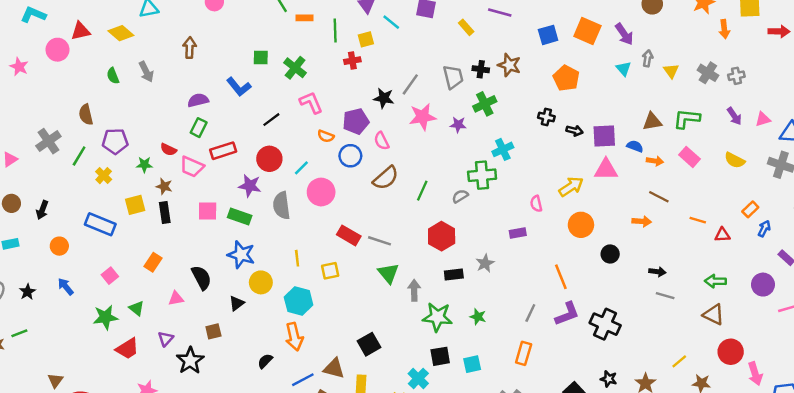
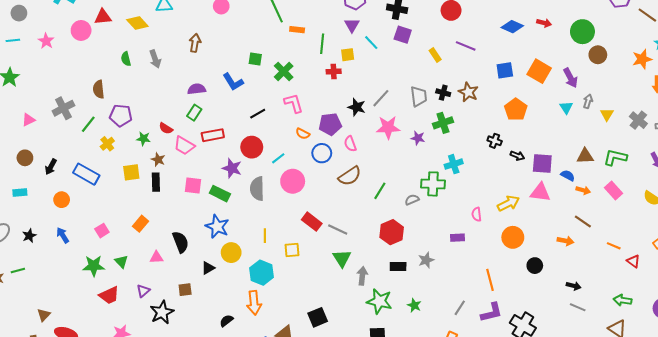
blue rectangle: (100, 224) -> (86, 174), moved
red triangle: (722, 235) -> (633, 261), turned 32

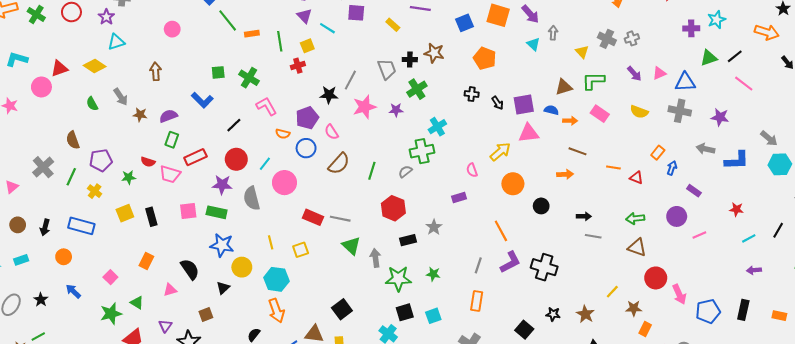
yellow triangle: (607, 114) -> (582, 52), moved
black arrow: (517, 156) -> (498, 103), turned 48
brown star: (158, 160) -> (140, 115), moved

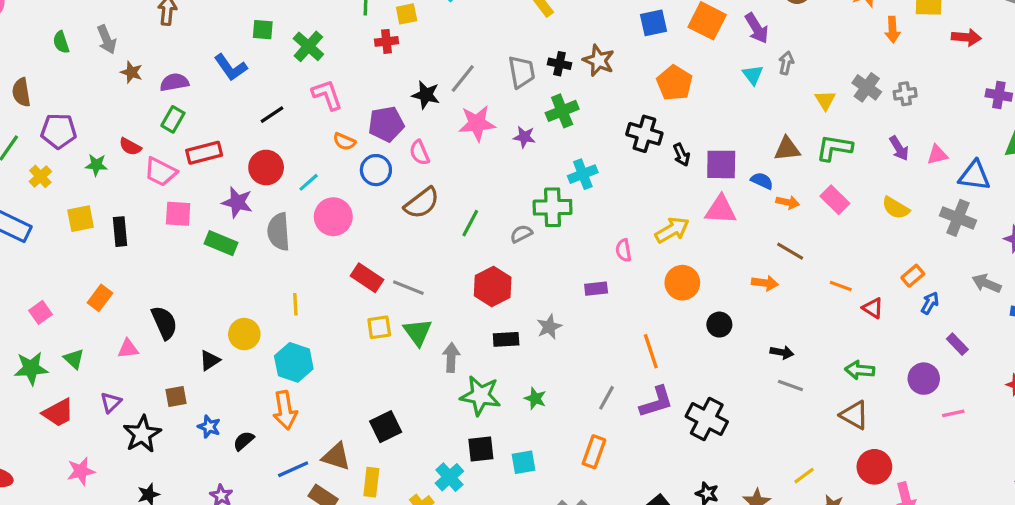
black cross: (472, 94) -> (644, 134), size x1.5
pink square: (188, 211) -> (178, 214), moved
blue star: (222, 245) -> (209, 427), moved, size x0.6
yellow square: (301, 250) -> (379, 327), moved

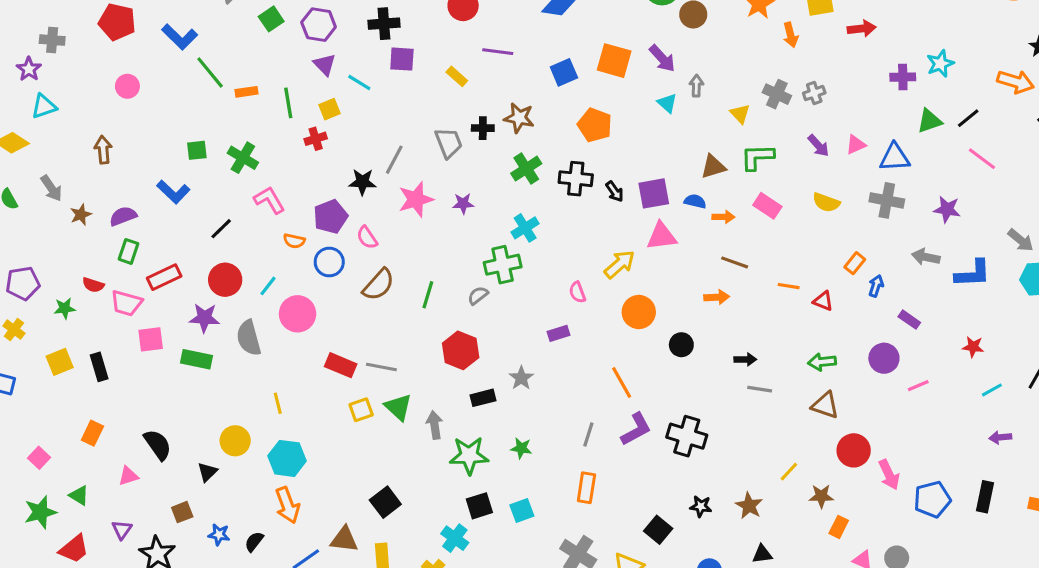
brown star: (131, 72) -> (81, 215), turned -30
green cross: (562, 111) -> (526, 169), moved

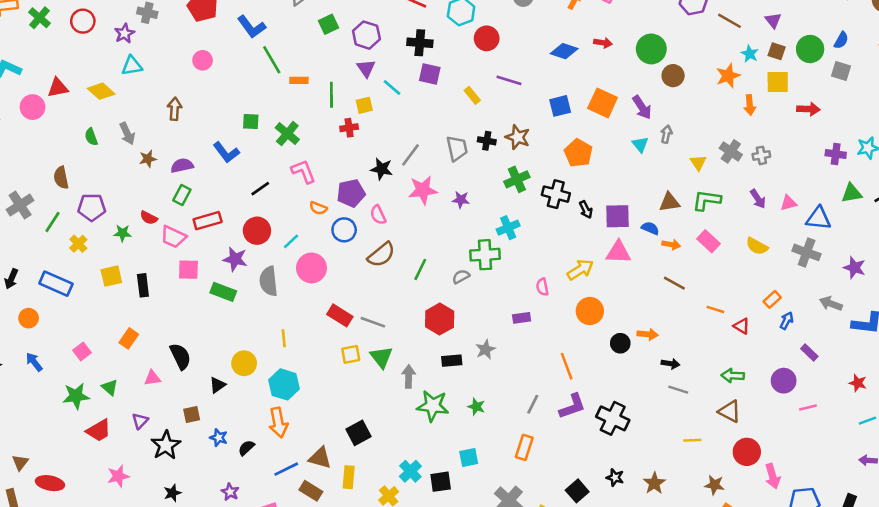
orange arrow: (717, 297) -> (648, 334), moved
yellow line: (789, 472) -> (692, 440), moved, turned 36
black square: (479, 506) -> (441, 482), moved

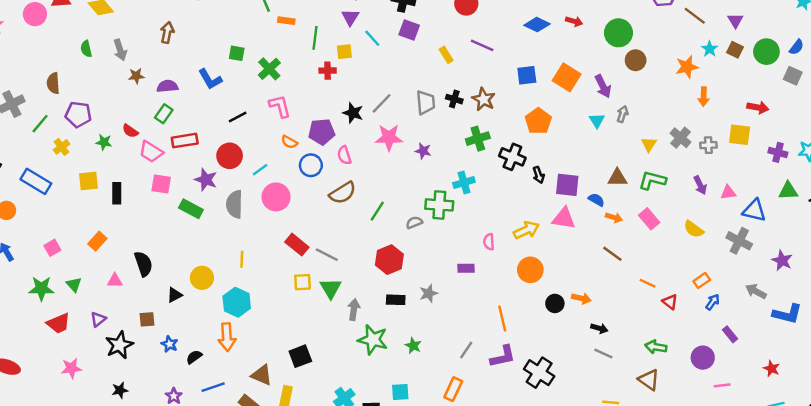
yellow square: (778, 82) -> (740, 135), moved
blue line: (286, 469) -> (213, 387), moved

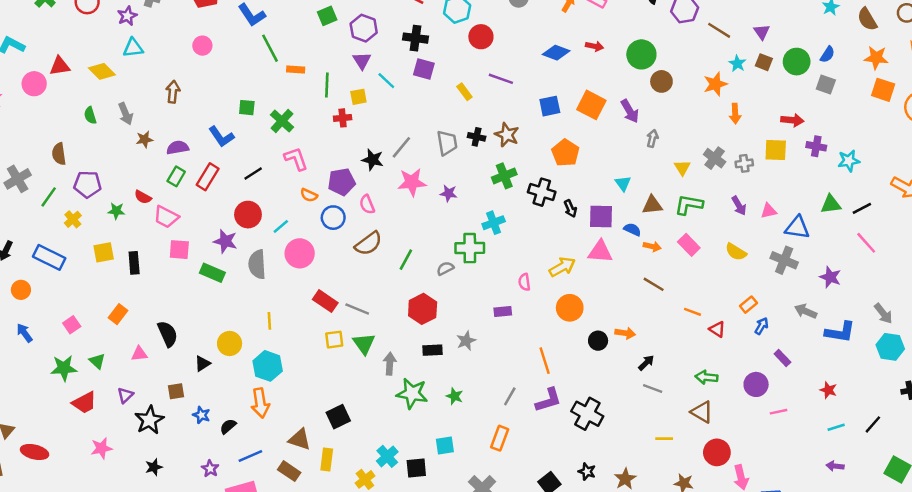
cyan triangle: (597, 121) -> (623, 183), moved
red rectangle: (185, 141) -> (208, 177), moved, turned -45
purple cross: (778, 152) -> (816, 146), moved
black arrow: (599, 328) -> (646, 363), turned -56

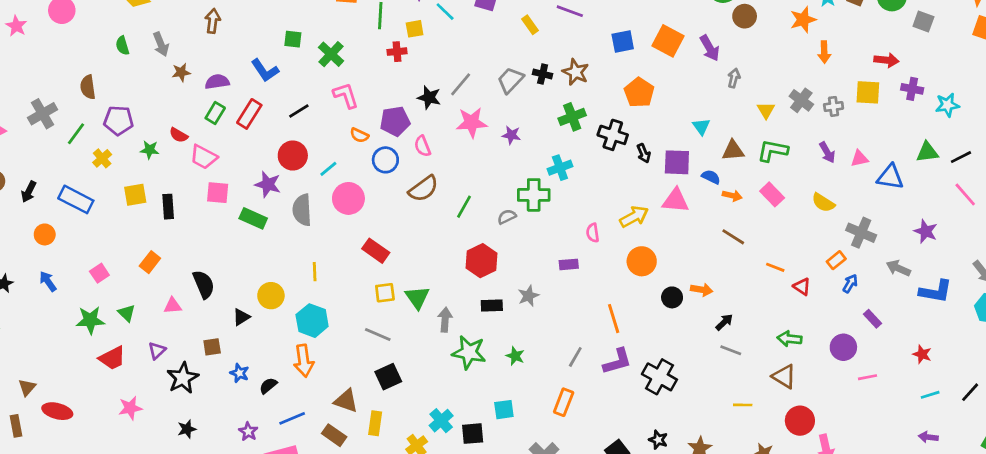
gray trapezoid: (447, 143) -> (510, 80), turned -128
gray cross: (784, 260) -> (861, 233), moved
gray line: (357, 309) -> (378, 334), moved

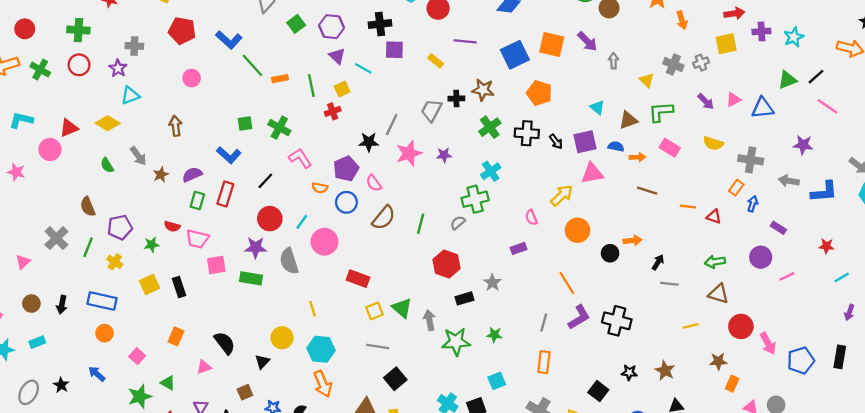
blue square: (623, 41) -> (515, 55), size x1.4
orange circle: (45, 234) -> (105, 333), moved
purple arrow: (928, 437) -> (849, 312), turned -63

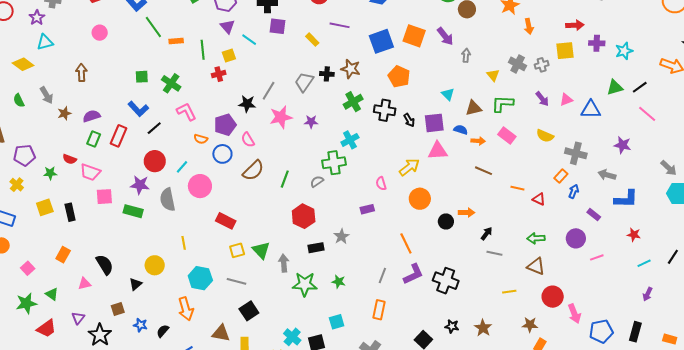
blue L-shape: (229, 155) -> (138, 109), moved
blue L-shape: (824, 192) -> (626, 199), moved
cyan hexagon: (321, 349) -> (200, 278), moved

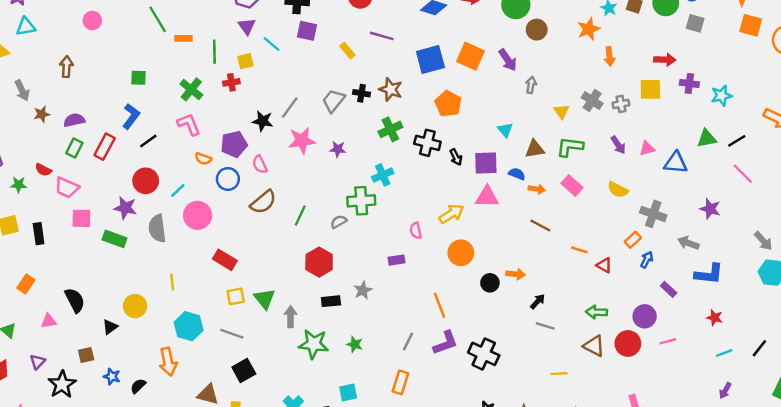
green cross: (171, 83) -> (191, 89), moved
blue L-shape: (138, 109) -> (131, 116), turned -105
red circle: (553, 297) -> (628, 343), moved

